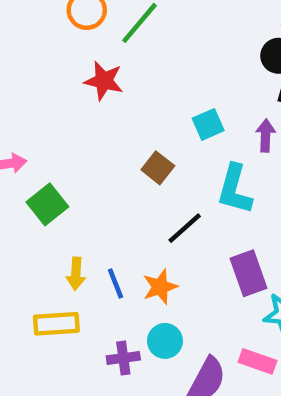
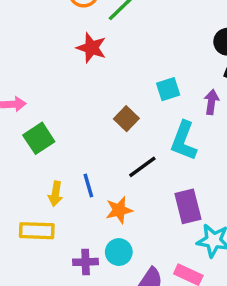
blue line: (115, 283) -> (88, 185), moved

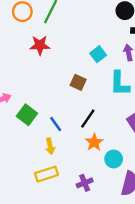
black line: (142, 167) -> (88, 119), moved
blue line: (88, 185) -> (56, 124), moved
cyan circle: (119, 252) -> (114, 159), moved

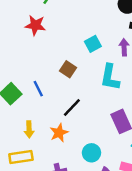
blue line: (56, 124) -> (38, 89), moved
orange star: (94, 142) -> (59, 133), moved

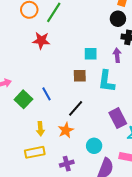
cyan square: (93, 44) -> (91, 54), turned 32
brown square: (68, 69) -> (80, 76), moved, turned -32

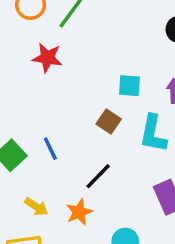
brown square: (80, 76) -> (109, 121), turned 32
yellow arrow: (40, 129) -> (36, 207), turned -56

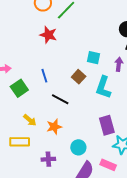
blue line: (50, 149) -> (44, 76), moved
black line: (98, 176) -> (60, 99), moved, turned 66

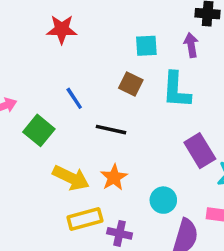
yellow arrow: (30, 120) -> (71, 178), size x1.5
yellow rectangle: (20, 142) -> (85, 219), moved
purple cross: (48, 159) -> (120, 233), turned 32

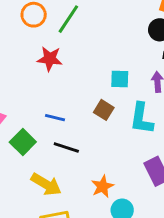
blue line: (74, 98) -> (55, 118), turned -48
black line: (111, 130) -> (66, 147), moved
orange star: (114, 177) -> (102, 186), moved

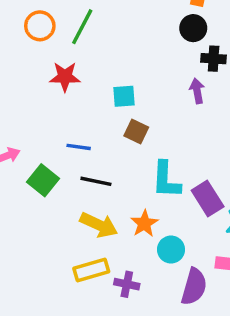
cyan square: (120, 79) -> (124, 96), moved
cyan L-shape: (142, 119) -> (166, 180), moved
yellow arrow: (46, 184) -> (99, 225), moved

